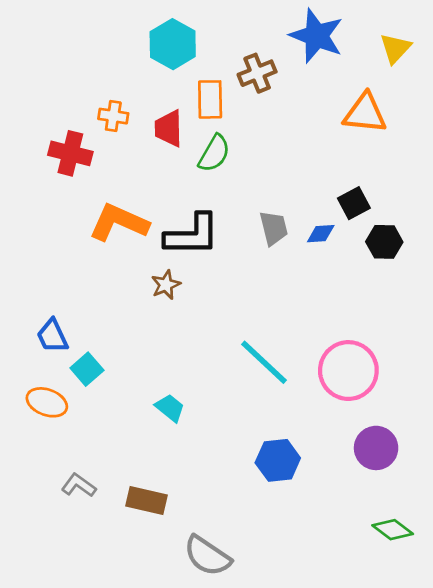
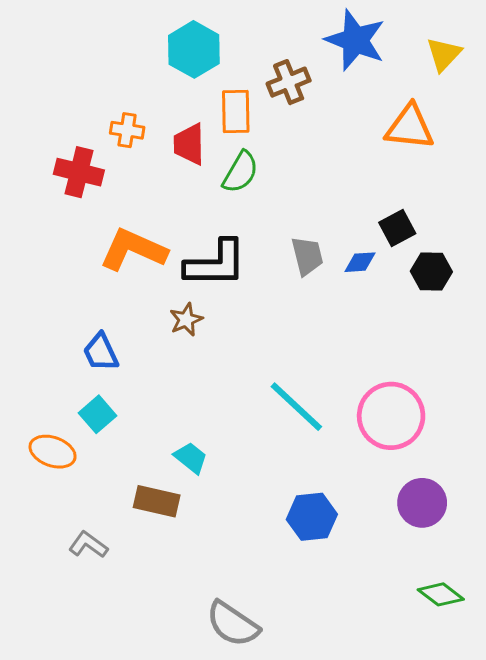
blue trapezoid: (52, 336) -> (101, 352), moved
brown rectangle: (146, 501) -> (157, 501), moved

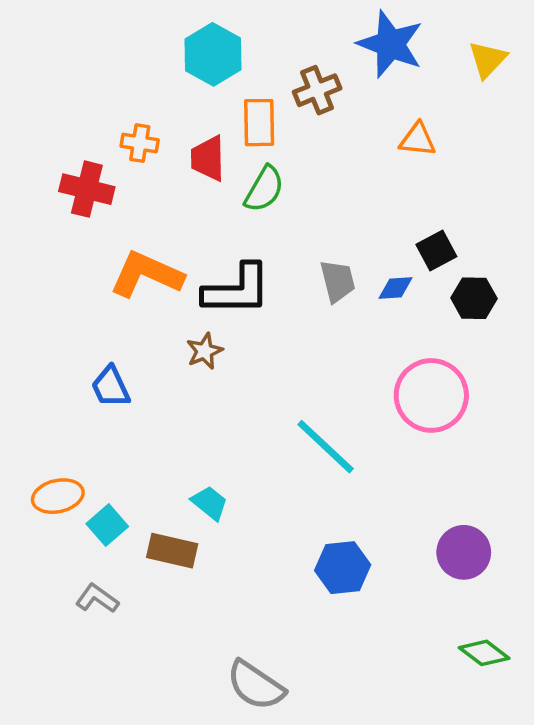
orange triangle: (410, 127) -> (418, 140), moved, size x0.7
cyan square: (98, 414) -> (107, 525), moved
pink circle: (391, 416) -> (431, 395), moved
orange ellipse: (53, 452) -> (58, 496), turned -33

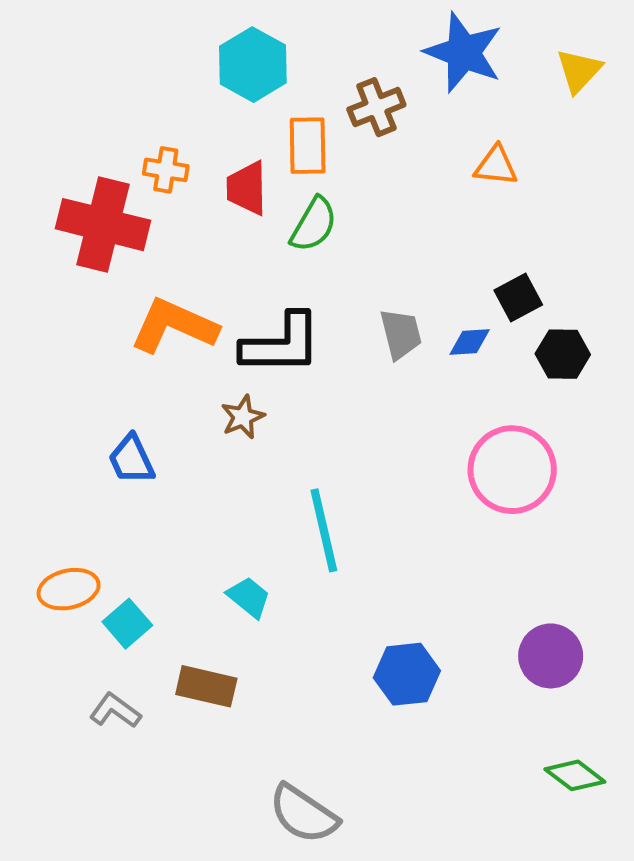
red cross: (87, 189) -> (103, 225), size x1.4
cyan line: (326, 447) -> (324, 530), moved, turned 34
brown rectangle: (172, 551) -> (206, 686), moved

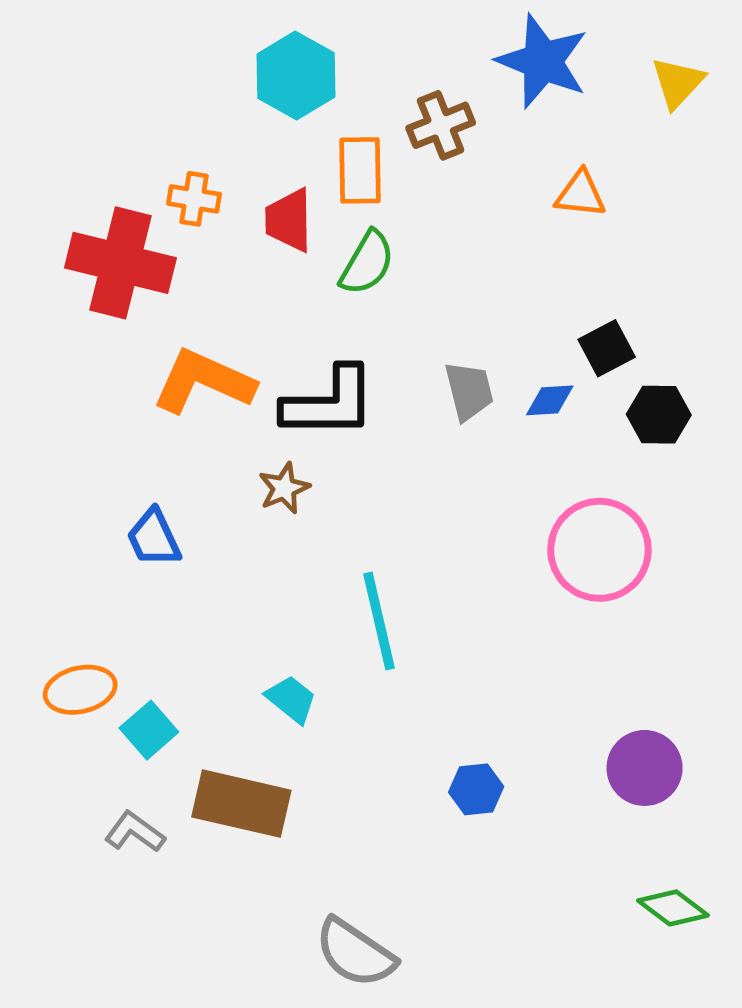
blue hexagon: (407, 674) -> (476, 789), size x0.7
brown rectangle: (206, 686) -> (241, 804), size x1.4

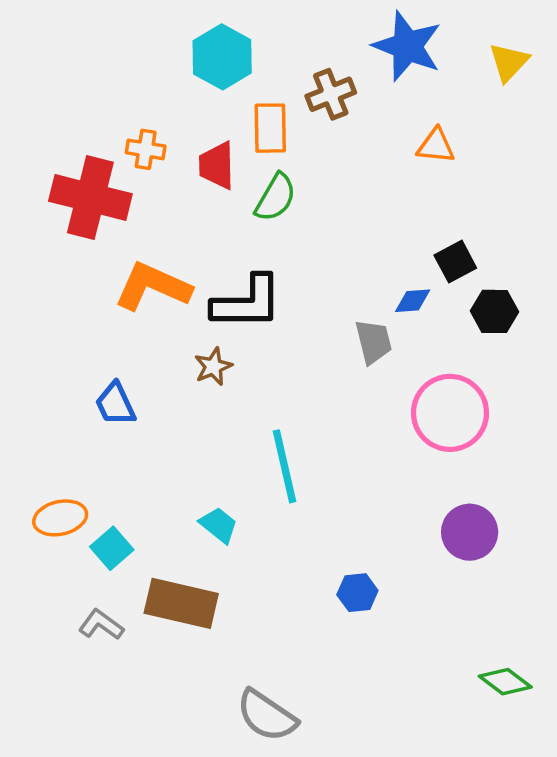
gray trapezoid: (469, 391) -> (373, 342), moved
purple circle: (645, 768) -> (470, 532), moved

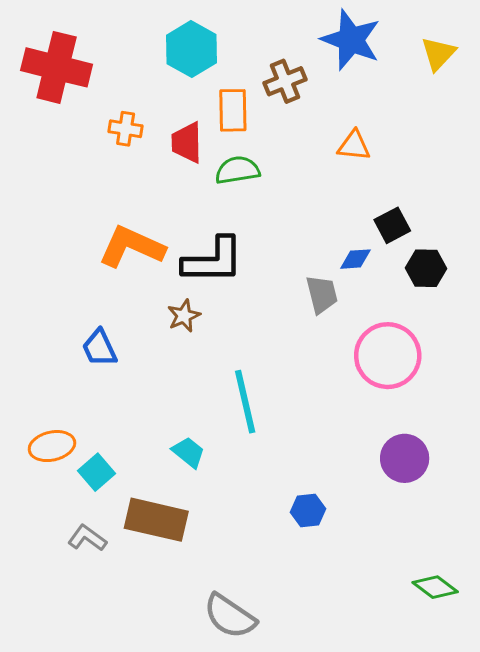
orange triangle: (436, 146) -> (354, 146), moved
red cross: (90, 197) -> (57, 67), moved
green semicircle: (276, 197) -> (237, 170), turned -129

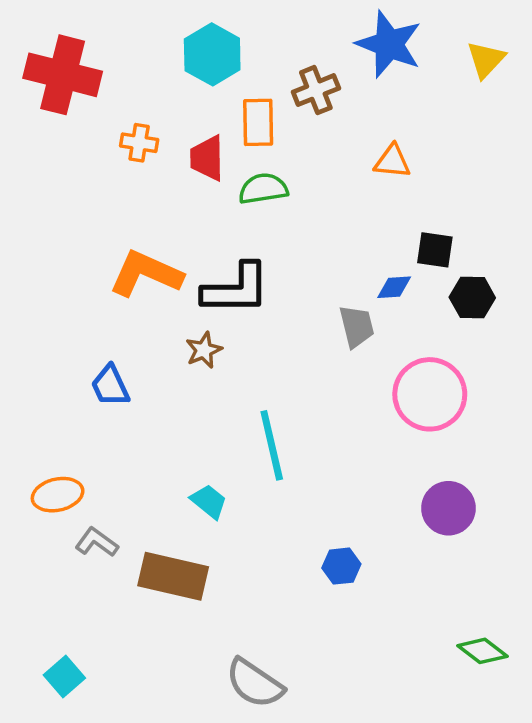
black square: (392, 225) -> (435, 250), turned 36
cyan square: (96, 472) -> (64, 676), moved
gray L-shape: (87, 538) -> (97, 542), moved

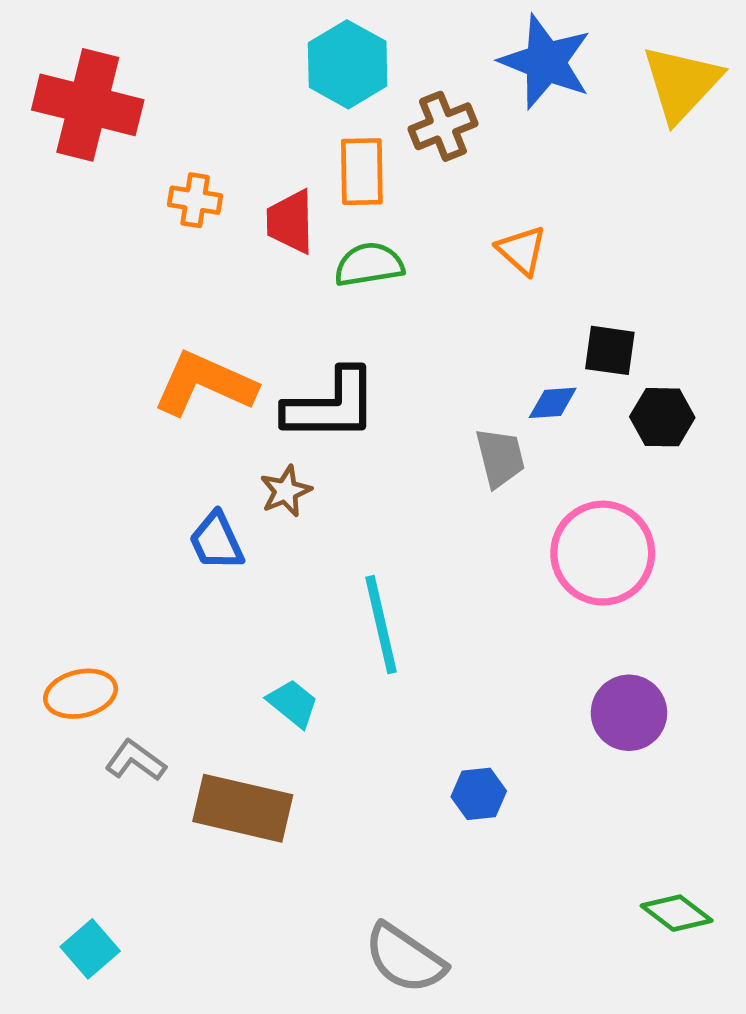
cyan hexagon: (212, 54) -> (348, 64), moved
yellow triangle: (486, 59) -> (681, 83), size x1.5
orange triangle: (392, 161) -> (522, 250), moved, turned 36
blue trapezoid: (110, 386) -> (216, 541), moved
gray semicircle: (255, 683) -> (405, 958), moved

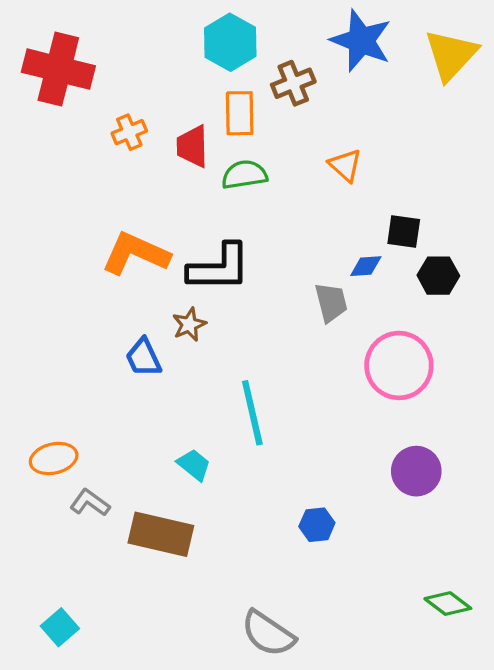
orange cross: (195, 200) -> (129, 132), turned -32

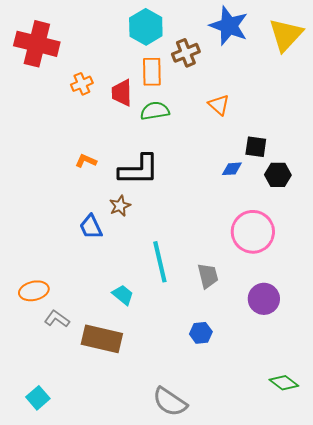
orange L-shape: (136, 254) -> (86, 161), size x0.5
gray trapezoid: (331, 302) -> (208, 276), moved

